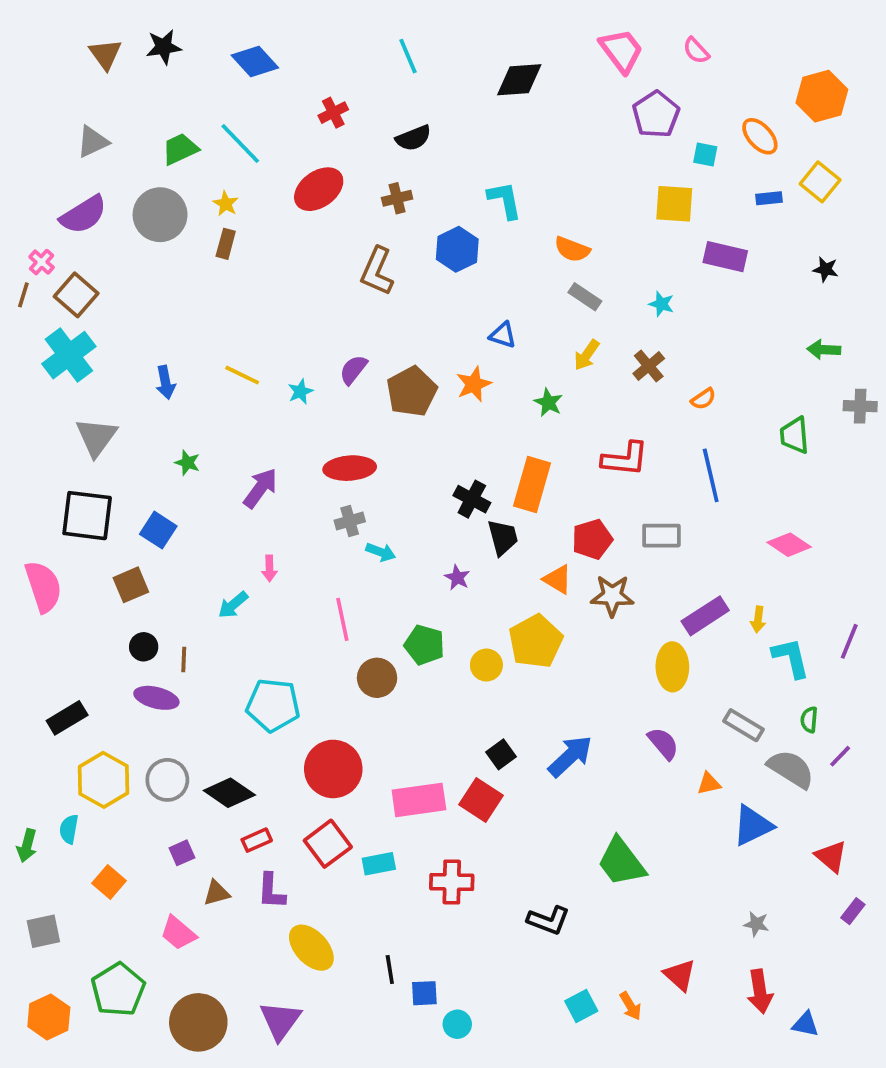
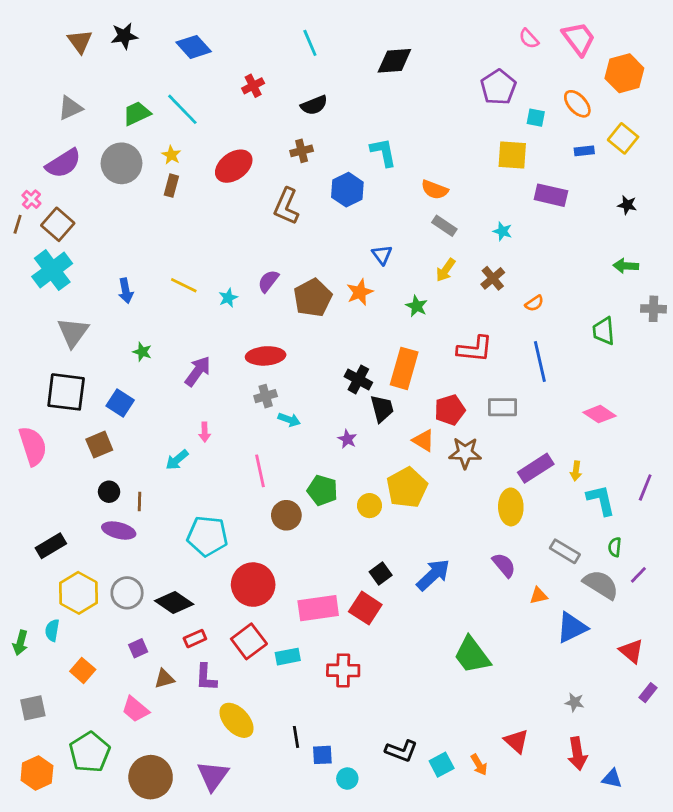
pink trapezoid: (621, 51) -> (579, 39), moved
red ellipse: (319, 189) -> (234, 166), moved
blue triangle: (503, 335) -> (382, 255), turned 35
black L-shape: (548, 920) -> (401, 751), moved

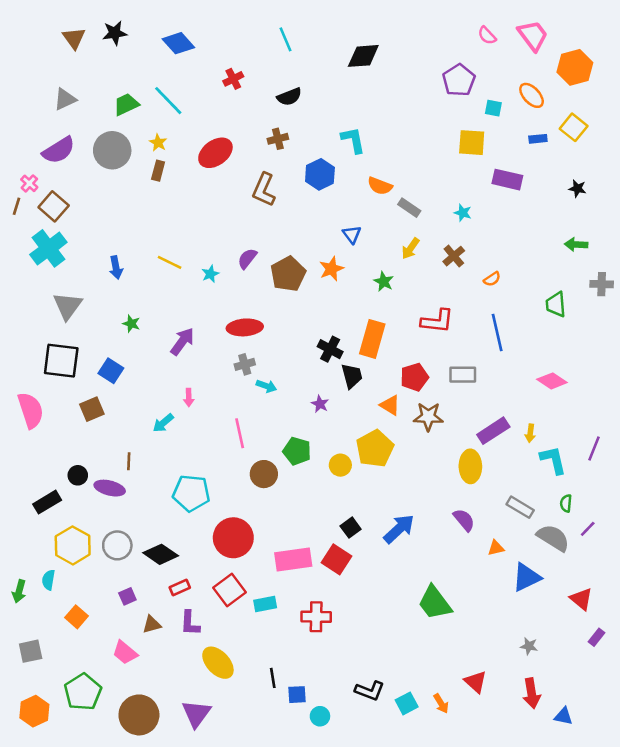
orange semicircle: (435, 190) -> (380, 186), moved
black circle: (109, 492) -> (78, 475), moved

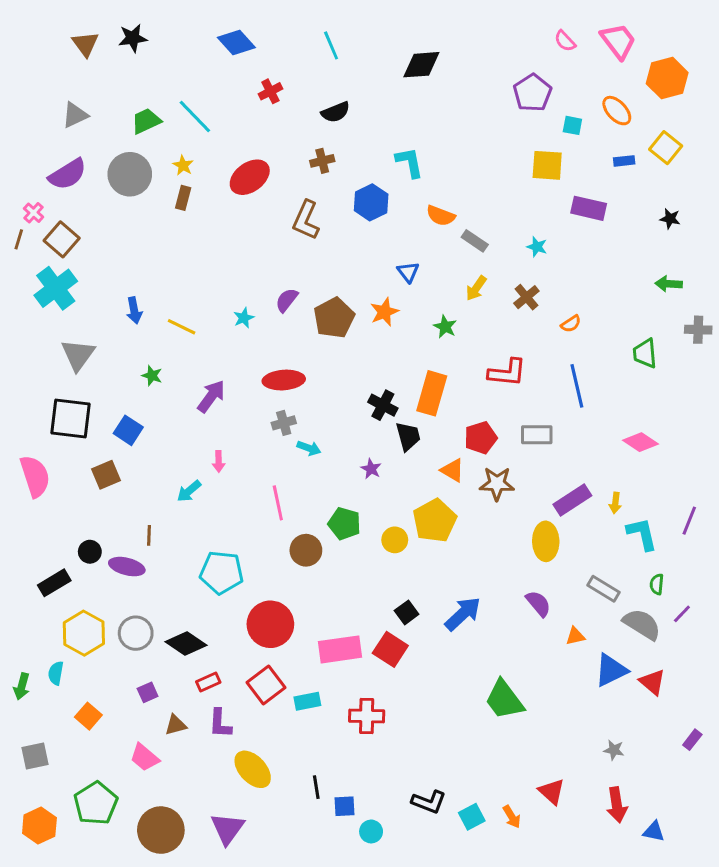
blue diamond: (178, 43) -> (236, 42), moved
yellow line: (170, 262) -> (182, 327), moved
red triangle: (581, 599) -> (652, 682), moved

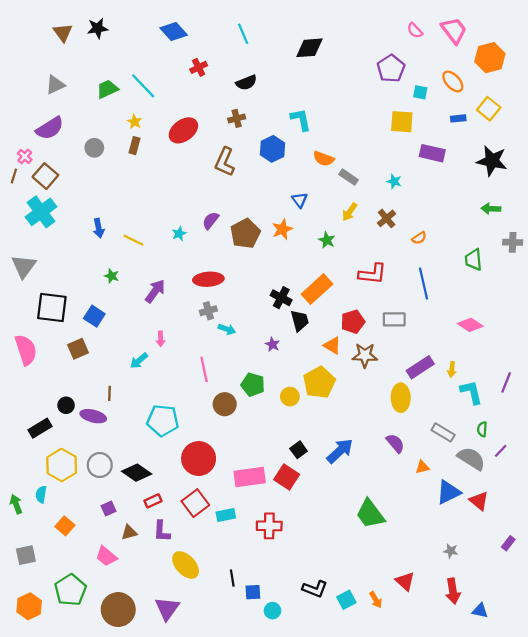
gray circle: (130, 174) -> (94, 148), moved, size x0.6
black star: (670, 219) -> (492, 161), size x2.0
gray triangle: (78, 355) -> (24, 266), moved
orange rectangle: (432, 393) -> (317, 289), turned 32
green arrow: (22, 686) -> (16, 504), turned 144

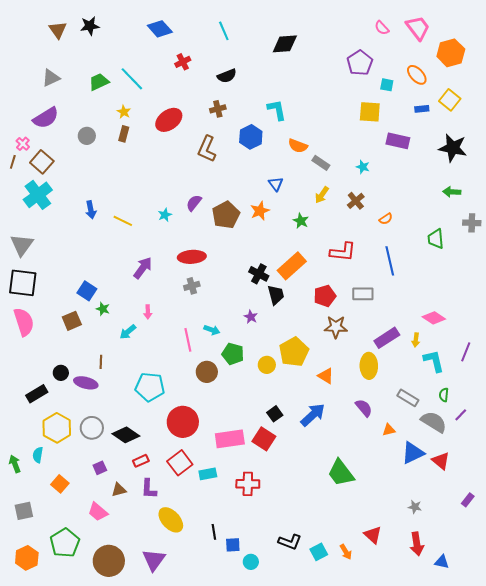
green star: (112, 276) -> (103, 309), moved
black square: (52, 307) -> (23, 283), moved
pink diamond: (470, 325) -> (434, 318), moved
cyan arrow: (227, 329) -> (212, 330), moved
orange triangle: (332, 346) -> (326, 376), moved

